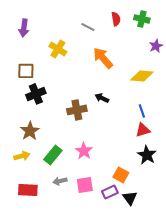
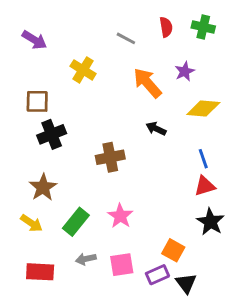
purple arrow: (24, 28) -> (34, 40), turned -66
purple star: (156, 46) -> (185, 71), moved
black arrow: (102, 98) -> (156, 129), moved
yellow arrow: (22, 156) -> (31, 223), turned 49

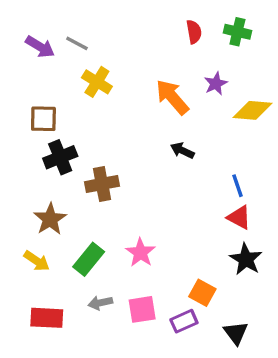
gray line: (126, 38) -> (77, 43), moved
yellow diamond: (203, 109) -> (253, 110), moved
brown cross: (110, 157) -> (102, 184), moved
red triangle: (205, 186) -> (239, 217), turned 45
black triangle: (186, 283) -> (236, 333), moved

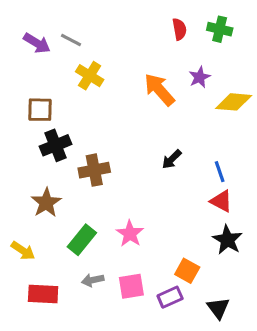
black arrow: (182, 151) -> (172, 159), moved, turned -70
yellow arrow: (37, 261) -> (23, 251), moved

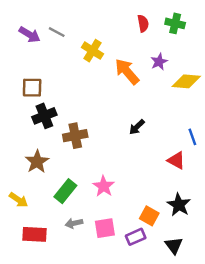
yellow cross: (90, 76) -> (92, 51), moved
blue line: (220, 172) -> (192, 137), moved
black star: (227, 240) -> (179, 205), moved

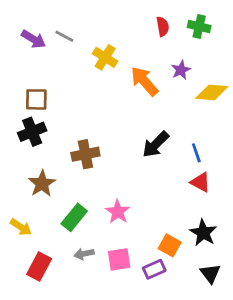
black cross: (44, 116) -> (32, 132), moved
black arrow: (137, 127) -> (156, 144), size x1.5
blue line: (192, 137) -> (196, 153), moved
red rectangle: (35, 234) -> (39, 266), turned -65
black triangle: (174, 245) -> (210, 273), moved

